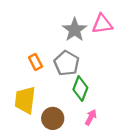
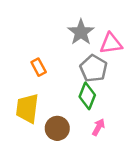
pink triangle: (102, 24) -> (111, 43), moved
gray pentagon: (67, 63) -> (93, 68), moved

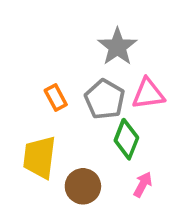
pink triangle: (111, 43) -> (148, 94), moved
gray pentagon: (93, 68) -> (105, 99), moved

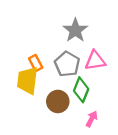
yellow trapezoid: (39, 157) -> (28, 80), moved
brown circle: (83, 186) -> (58, 101), moved

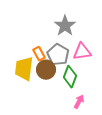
orange rectangle: (36, 63) -> (39, 54), moved
brown circle: (58, 101) -> (46, 70), moved

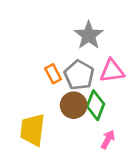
yellow trapezoid: (24, 69) -> (33, 130), moved
brown circle: (46, 70) -> (74, 105), moved

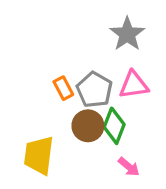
gray star: (89, 35) -> (127, 34), moved
pink arrow: (108, 139) -> (129, 167), turned 102

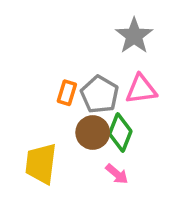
orange rectangle: (63, 88) -> (67, 93), turned 45
pink arrow: (129, 167) -> (117, 174), moved

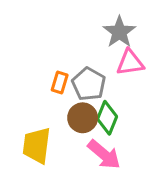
pink triangle: (141, 89) -> (130, 63), moved
pink arrow: (117, 174) -> (104, 155), size x1.6

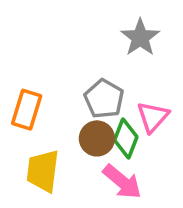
pink triangle: (130, 63) -> (153, 117), moved, turned -40
orange rectangle: (60, 83) -> (27, 110), moved, size x1.5

